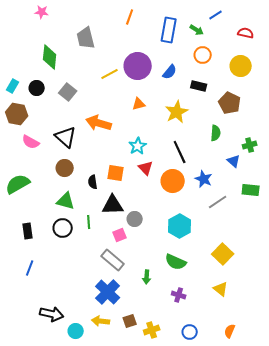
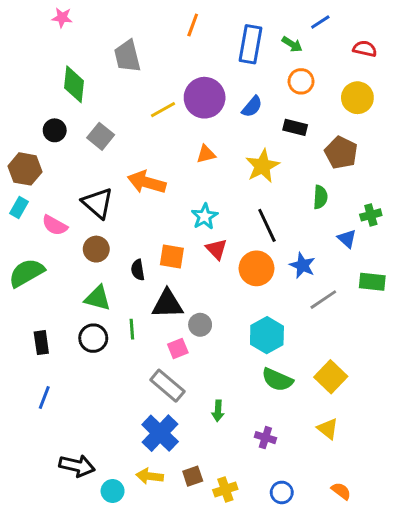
cyan rectangle: (13, 86) -> (19, 208), moved
pink semicircle: (31, 142) -> (55, 225), moved
green semicircle: (176, 262) -> (277, 380), moved
orange semicircle: (230, 331) -> (341, 491), turned 104

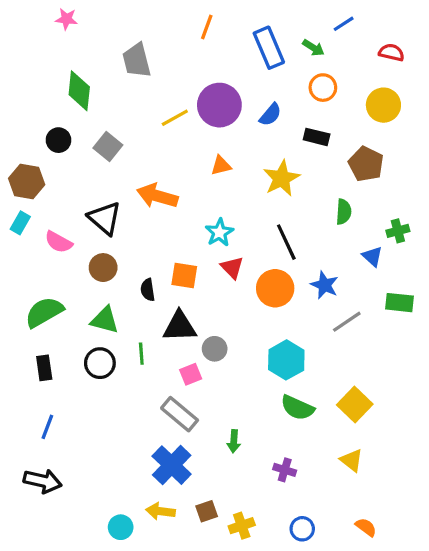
blue rectangle: (251, 44) -> (269, 48), turned -33
green semicircle: (26, 273) -> (44, 312), moved
black arrow: (77, 466) -> (43, 481), moved

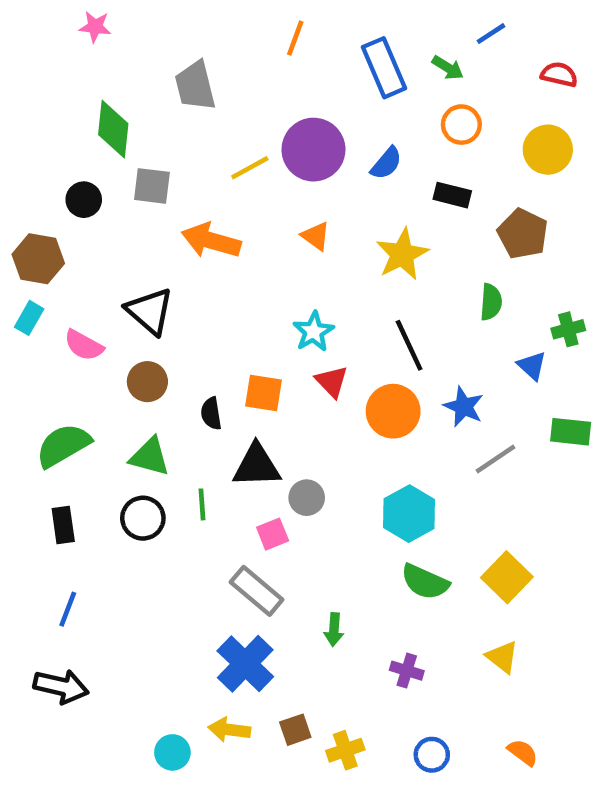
gray square: (108, 146) -> (152, 186), moved, turned -32
orange triangle: (221, 166) -> (316, 236), turned 50
orange arrow: (157, 196) -> (211, 241), moved

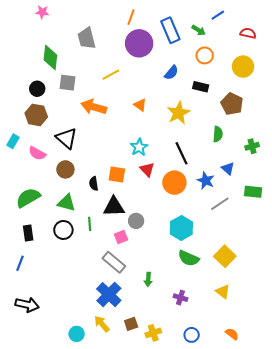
purple circle: (313, 150) -> (139, 43), moved
brown hexagon: (38, 259) -> (36, 115), moved
blue triangle: (532, 366) -> (228, 168), moved
blue line: (68, 609) -> (20, 263), moved
yellow arrow: (229, 730) -> (102, 324), turned 42

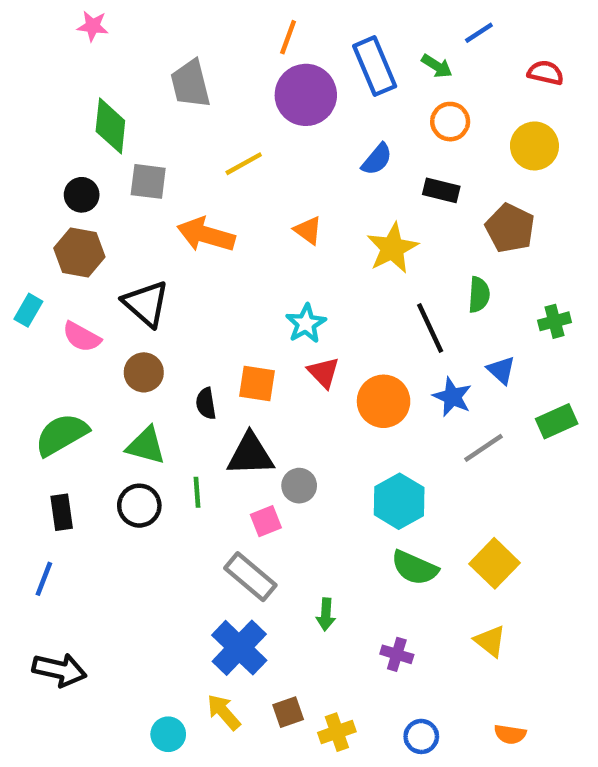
black line: (181, 153) -> (430, 328), moved
green rectangle: (253, 192) -> (557, 421), turned -30
orange semicircle: (232, 334) -> (510, 734), turned 152

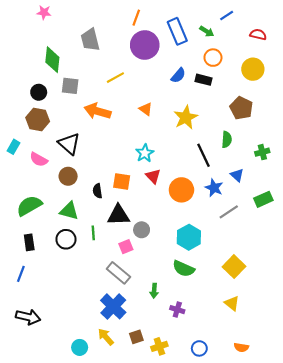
black rectangle: (441, 190) -> (204, 80), moved
green semicircle: (415, 568) -> (184, 269), moved
purple cross: (397, 654) -> (177, 310), moved

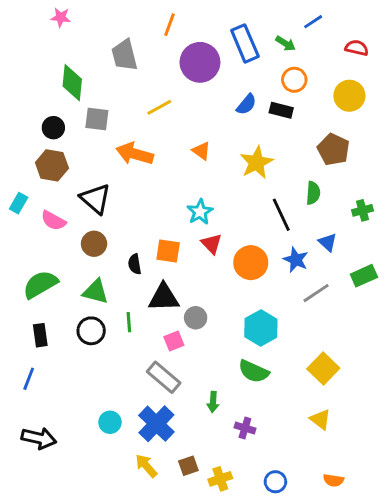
orange line: (136, 18) -> (169, 25), moved
cyan circle: (80, 347) -> (110, 422), moved

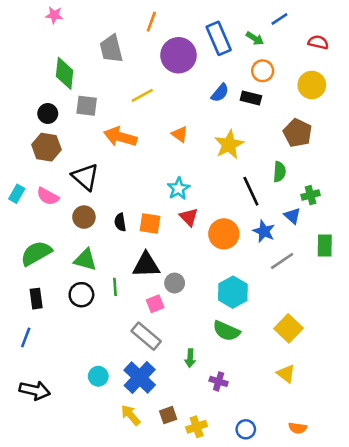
cyan rectangle: (19, 203) -> (17, 194), moved
green cross: (362, 210) -> (310, 195), moved
black semicircle: (135, 264) -> (120, 222), moved
green rectangle: (364, 276) -> (325, 246), turned -65

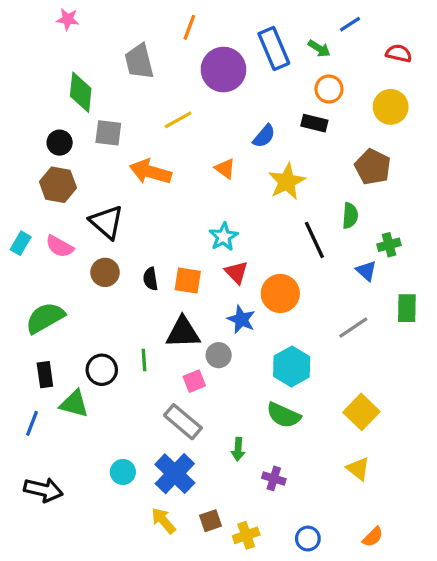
blue semicircle: (220, 93) -> (264, 136), moved
blue star: (264, 231) -> (241, 319), moved
green triangle: (85, 260) -> (74, 404), moved
orange semicircle: (298, 428) -> (373, 537), turned -54

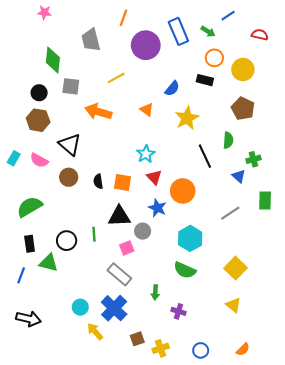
yellow circle: (391, 107) -> (243, 69), moved
yellow arrow: (163, 521) -> (95, 331), moved

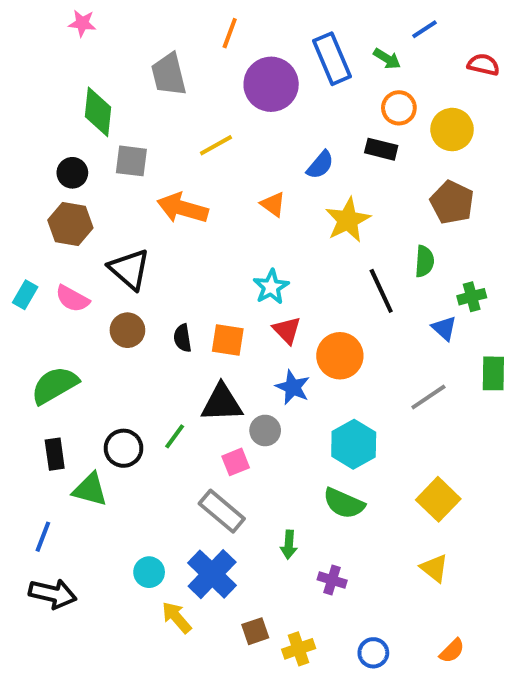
green line: (94, 234) -> (175, 436), turned 40
blue line: (21, 275) -> (43, 537), moved

